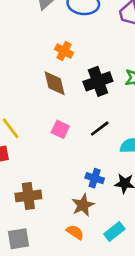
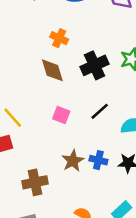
brown star: (83, 205) -> (73, 161), moved

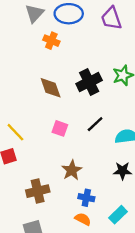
orange cross: (59, 38) -> (51, 41), moved
blue cross: (98, 160) -> (86, 198), moved

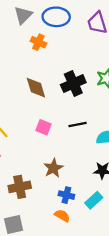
black line: (95, 124) -> (78, 124), turned 30
cyan rectangle: (118, 215) -> (94, 200), moved

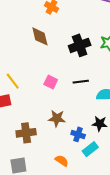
brown diamond: (36, 88) -> (40, 36), moved
brown star: (53, 168) -> (57, 118), turned 30
blue cross: (66, 195) -> (78, 134), moved

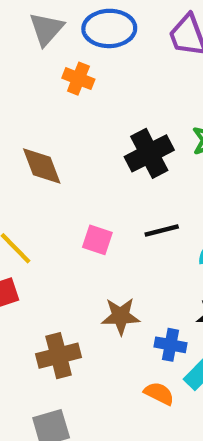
brown diamond: (40, 36) -> (42, 166), moved
orange semicircle: (62, 161) -> (159, 393), moved

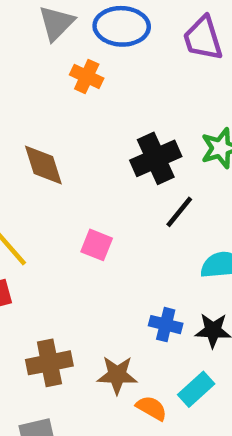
black line: (162, 231) -> (179, 212), moved, turned -40
brown star: (121, 316) -> (117, 375), moved
blue cross: (171, 345) -> (166, 325), moved

